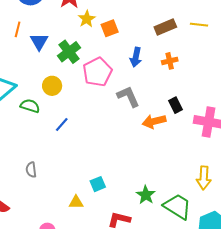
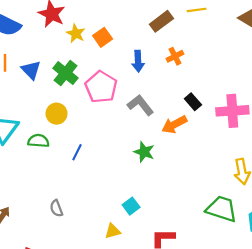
green star: (146, 195) -> (144, 152), moved

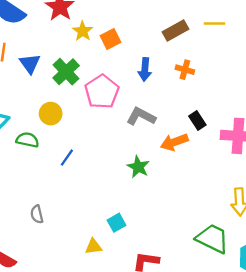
orange cross: (175, 56) -> (185, 70), turned 35
gray L-shape: (140, 105) -> (141, 116), turned -32

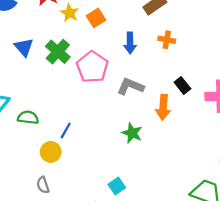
yellow circle: (51, 114) -> (51, 152), moved
orange arrow: (174, 142) -> (163, 107), turned -60

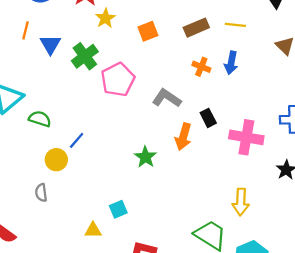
orange square: (96, 18) -> (148, 31), moved
blue arrow: (130, 43) -> (231, 63), moved
gray L-shape: (130, 86) -> (167, 98), moved

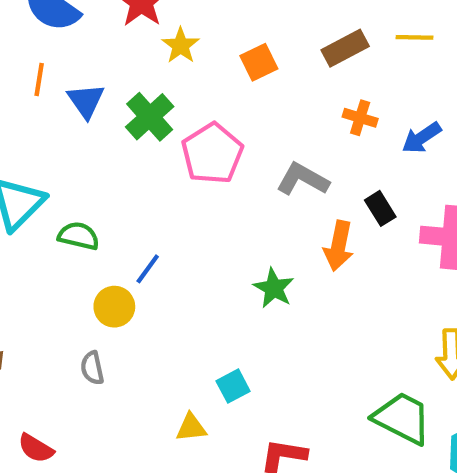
blue arrow: (231, 63) -> (422, 138), moved, turned 50

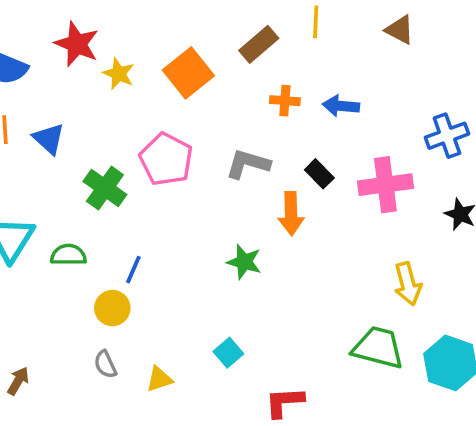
yellow line: (414, 37) -> (316, 22), turned -76
orange square: (259, 62) -> (188, 73), size x1.5
green cross: (150, 117) -> (105, 188), moved
blue arrow: (422, 138) -> (341, 106), turned 52
yellow triangle: (191, 428) -> (159, 379), moved

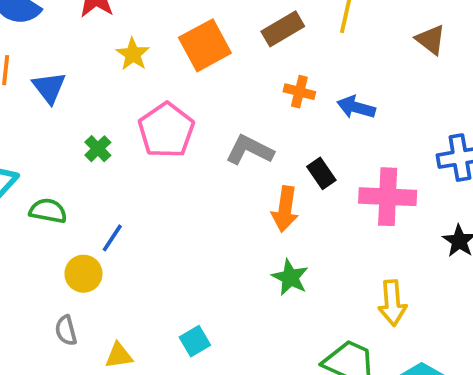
yellow star: (119, 74) -> (133, 54), moved
green cross: (105, 188) -> (98, 149), size x0.6
green star: (244, 262) -> (290, 277), moved

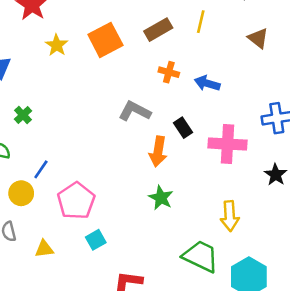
pink pentagon: (166, 130) -> (76, 201), moved
green cross: (98, 149) -> (23, 115), moved

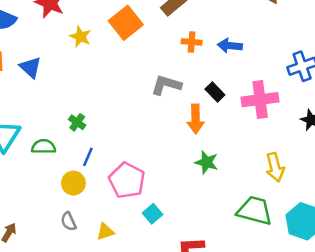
green cross: (23, 115) -> (77, 122), moved

